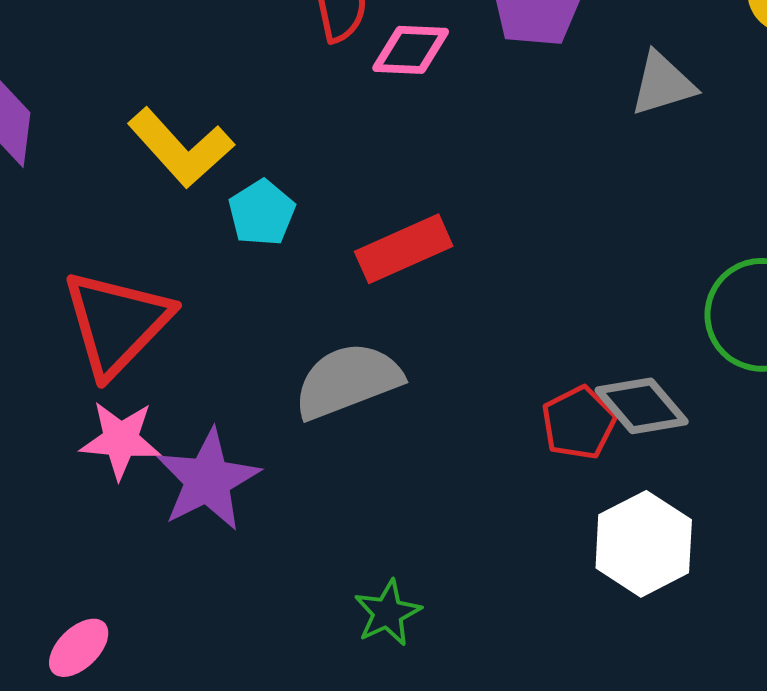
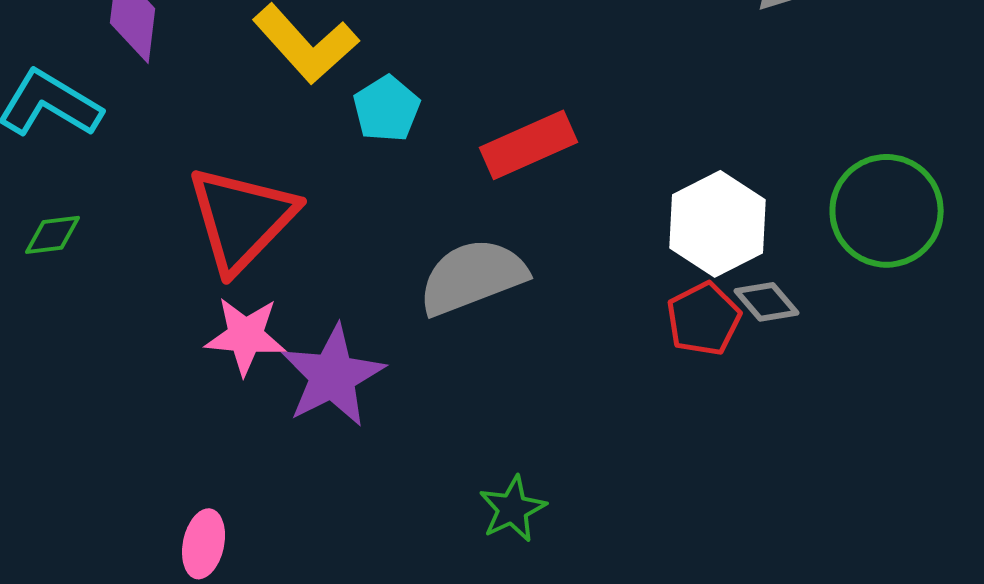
gray diamond: (642, 406) -> (767, 302), size x0.7
white hexagon: (644, 544) -> (718, 224), moved
pink ellipse: (79, 648) -> (204, 544), turned -34

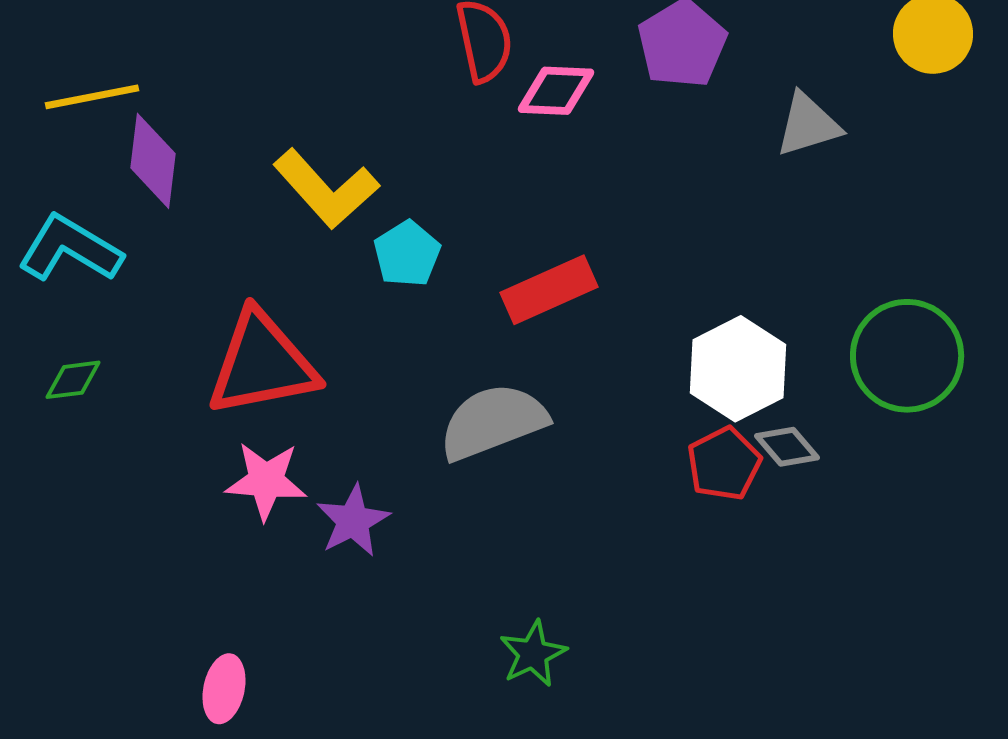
red triangle: (242, 219) -> (262, 364), turned 35
purple star: (333, 376) -> (353, 521), size x0.7

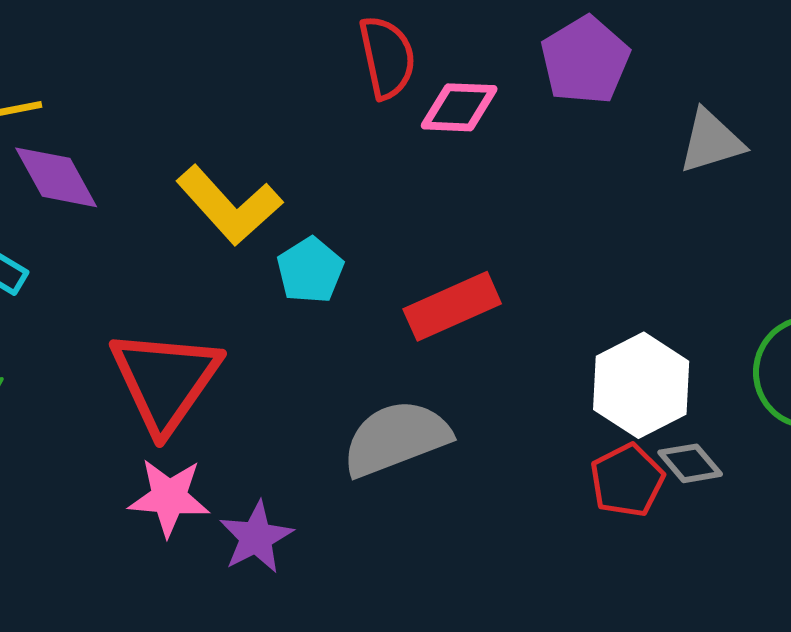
purple diamond: (153, 161) -> (56, 177), turned -36
red triangle: (262, 364) -> (165, 380), turned -44

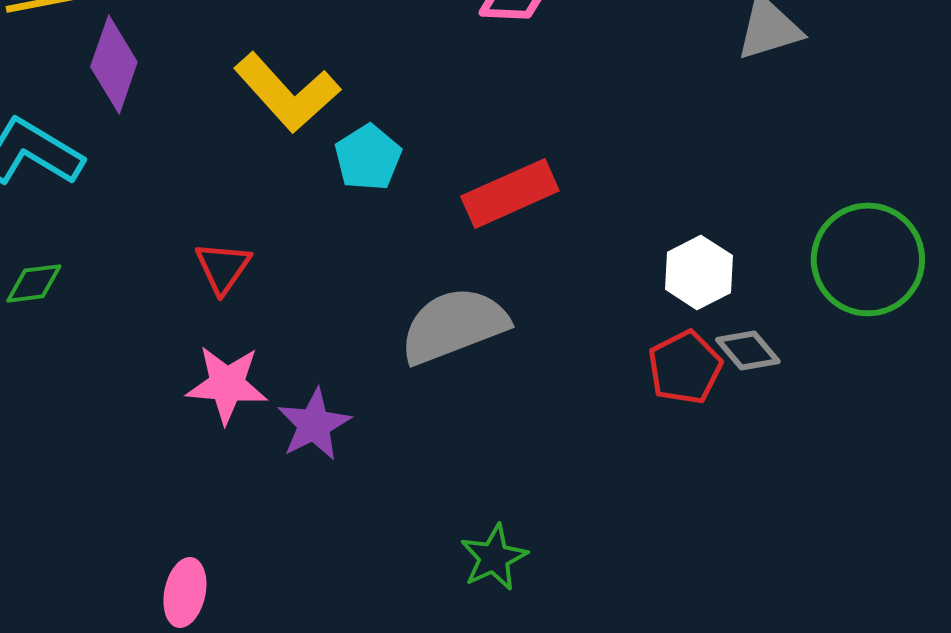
purple diamond: (56, 177) -> (114, 64), turned 48
red triangle: (165, 380) -> (223, 267), size x0.5
white hexagon: (641, 385) -> (699, 272), size x0.7

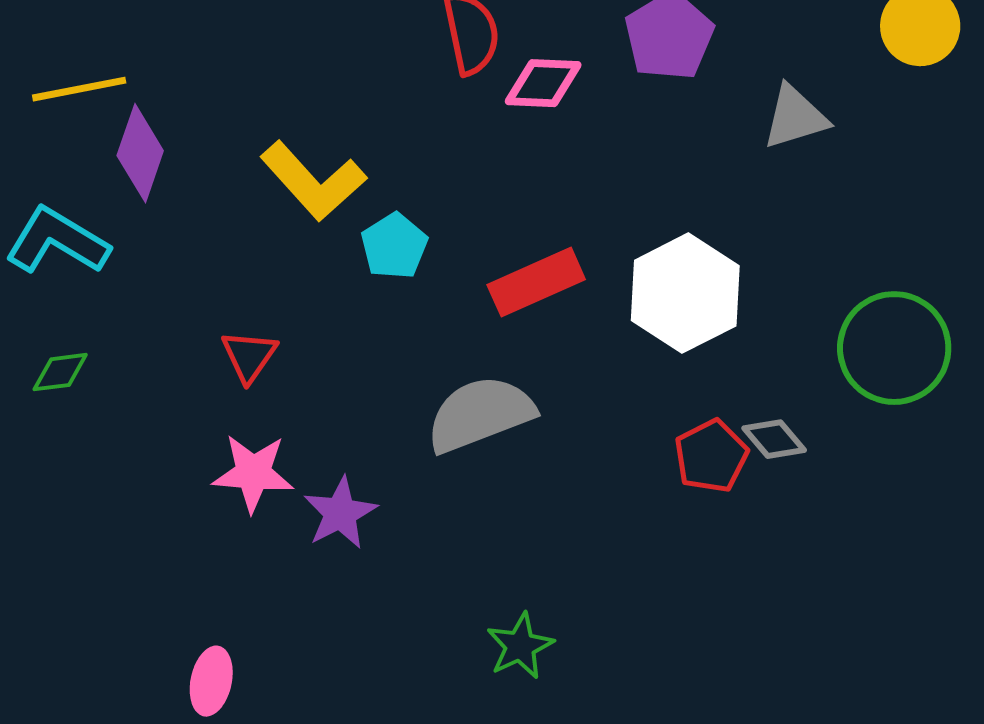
white hexagon: (699, 272) -> (685, 293), moved, size x1.6

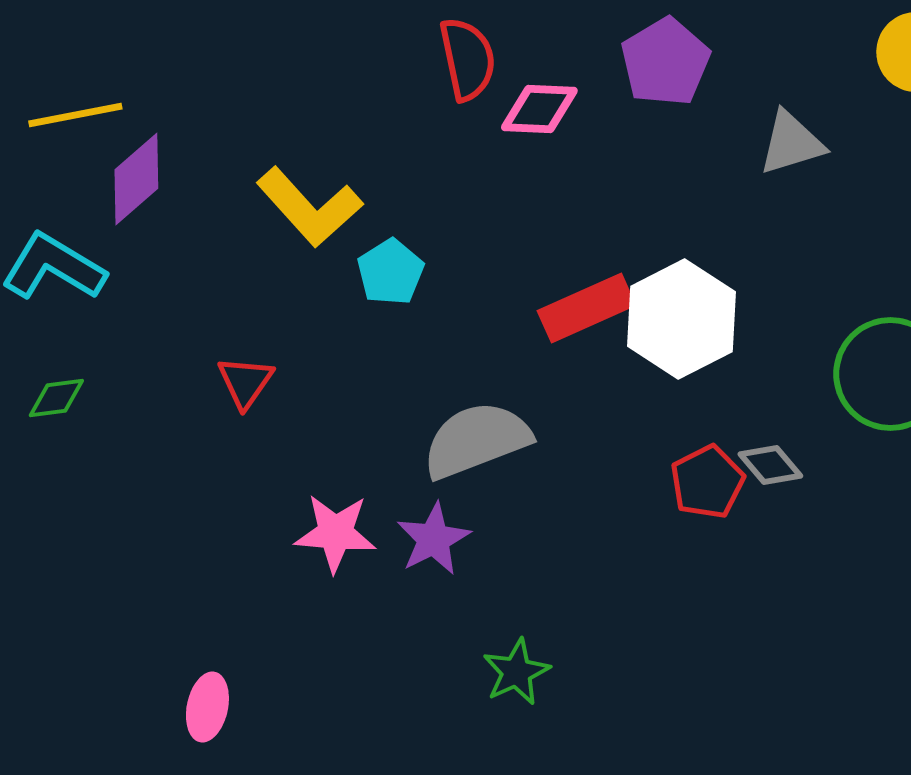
purple diamond: (140, 153) -> (136, 179), turned 30
red rectangle: (536, 282) -> (586, 308), moved
pink star: (253, 473) -> (335, 533), moved
purple star: (340, 513) -> (433, 539), moved

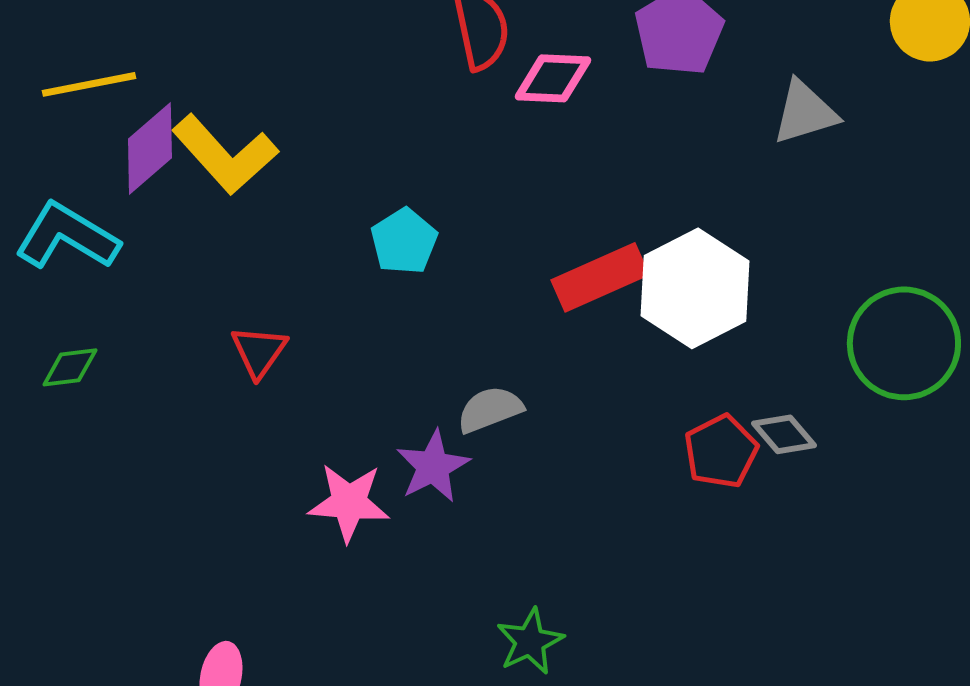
yellow L-shape: (309, 207) -> (225, 154), moved
gray semicircle: (476, 440) -> (490, 409), size x0.6
purple star: (433, 539) -> (433, 466), moved

